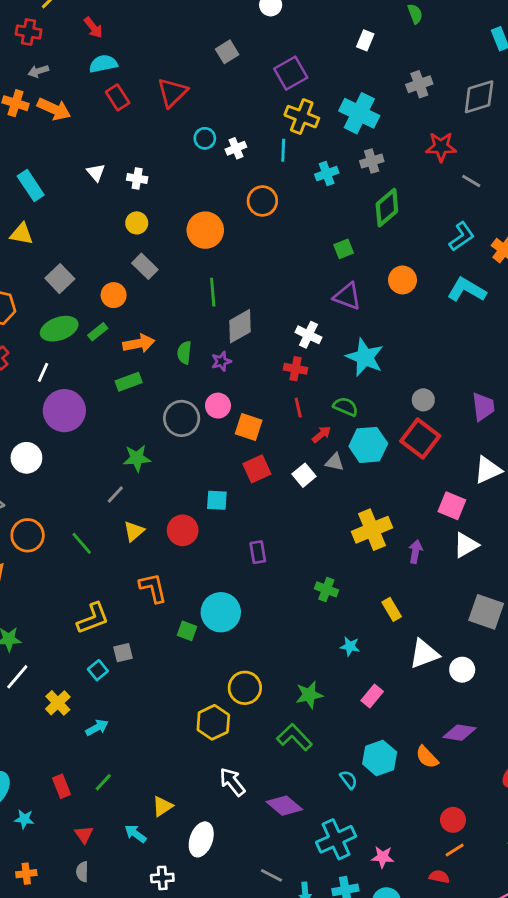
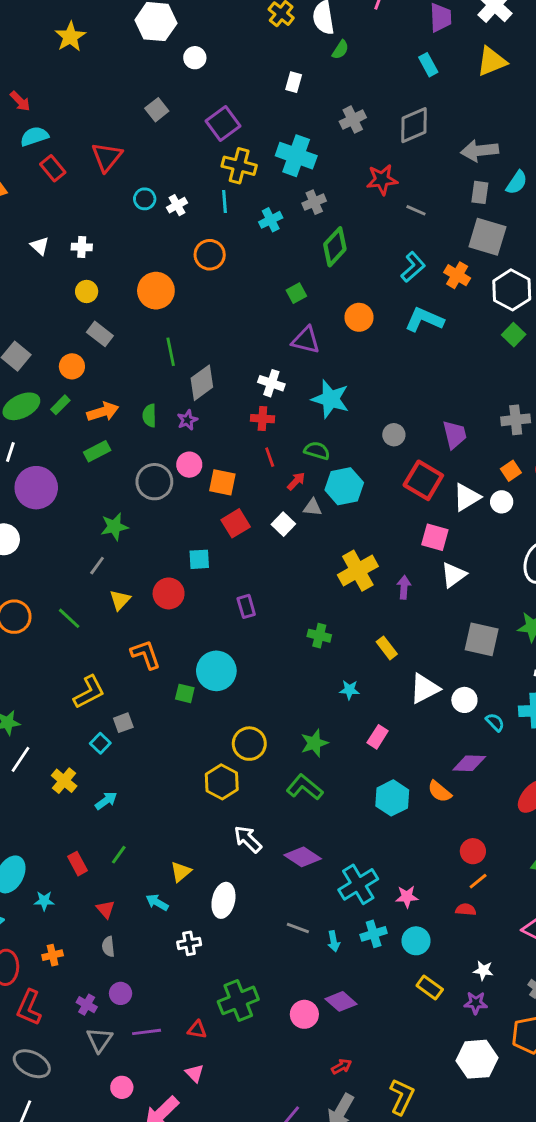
green semicircle: (415, 14) -> (340, 50), turned 60
red square: (420, 438) -> (423, 480), moved
cyan semicircle: (349, 780) -> (495, 722), moved

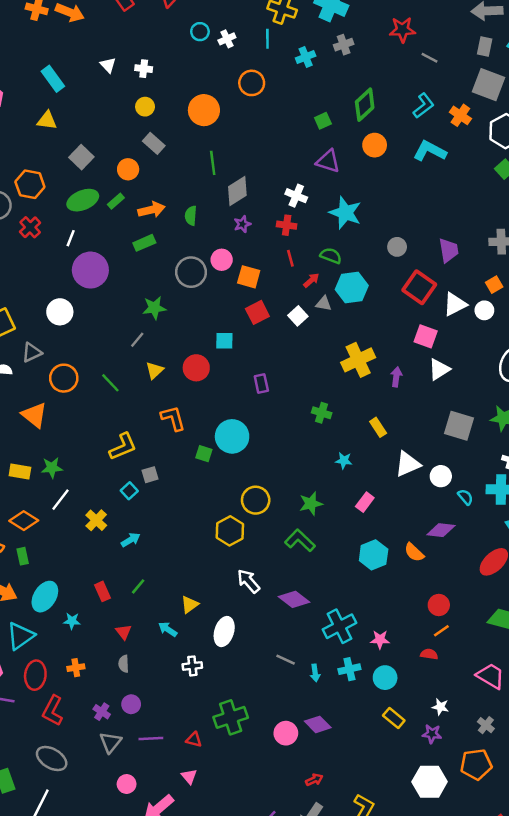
green diamond: (335, 247) -> (365, 105), moved
purple star: (187, 420) -> (242, 224), moved

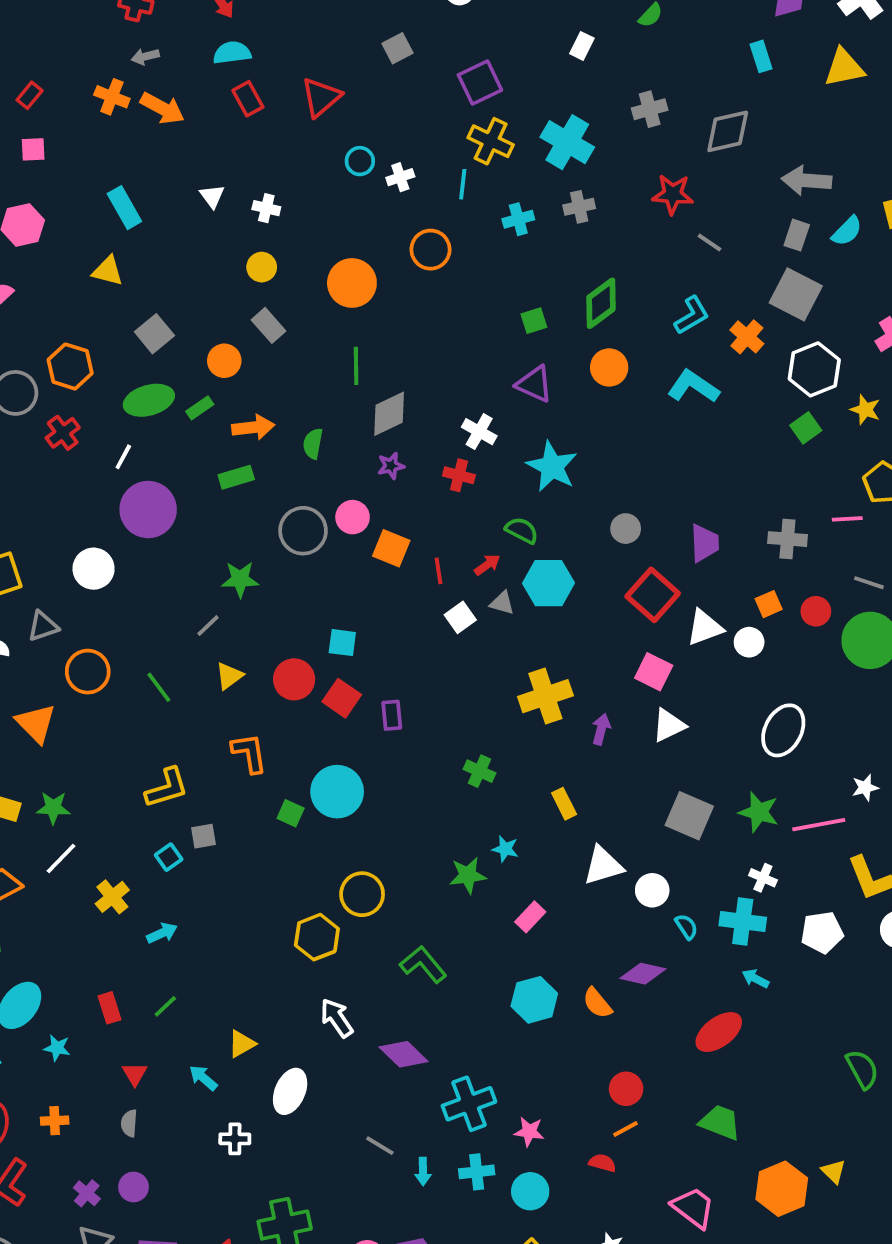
red line: (290, 258) -> (439, 571), moved
red square: (257, 312) -> (342, 698), moved, turned -35
green star: (311, 504) -> (468, 875), moved

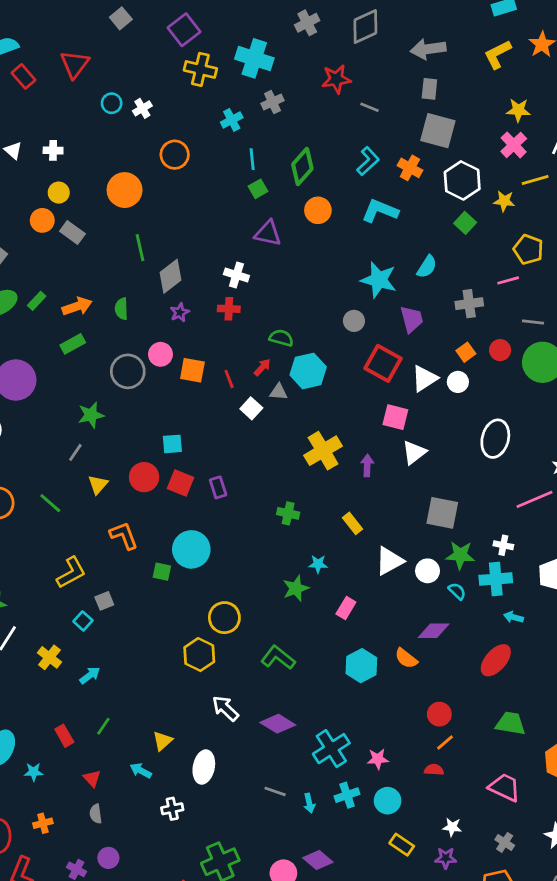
cyan line: (463, 184) -> (252, 159), moved
cyan semicircle: (847, 231) -> (427, 267), moved
orange circle: (224, 361) -> (42, 220), moved
cyan star: (552, 467) -> (379, 280), moved
green star: (759, 812) -> (460, 555), moved

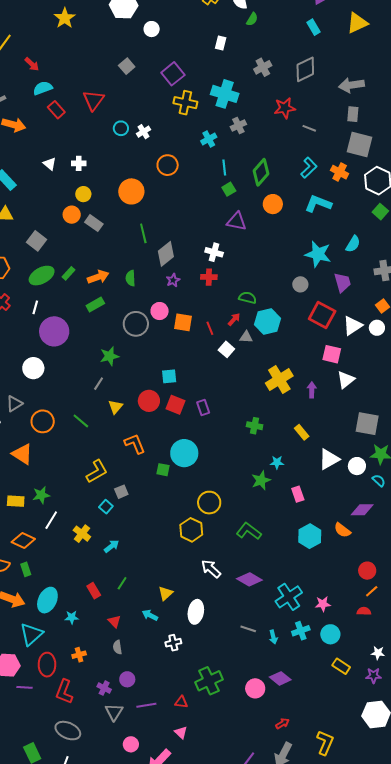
pink rectangle: (346, 608) -> (298, 494), turned -49

